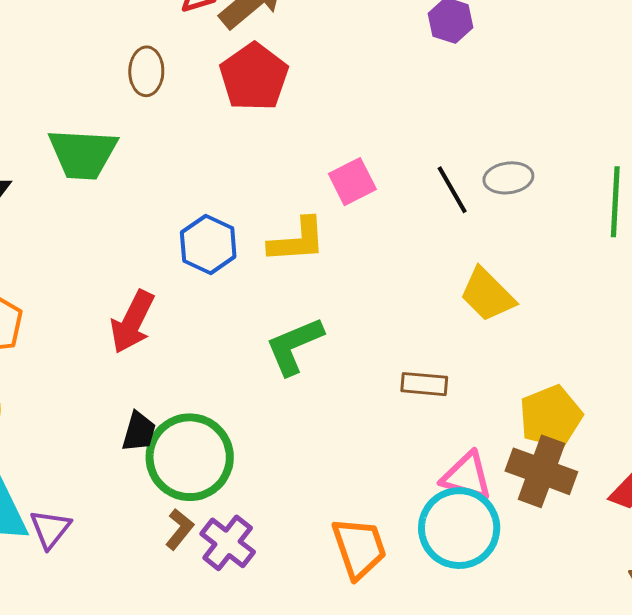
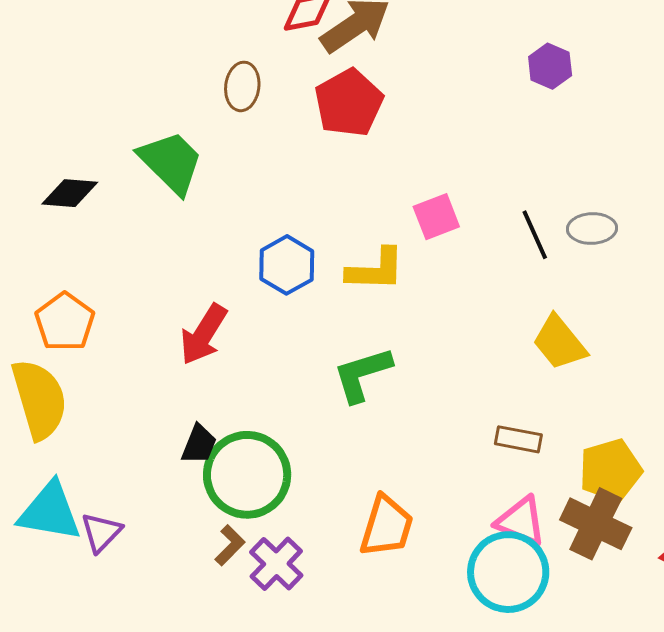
green trapezoid: (83, 154) -> (171, 162), turned -144
brown rectangle: (424, 384) -> (518, 439), moved
orange trapezoid: (359, 548) -> (387, 526), moved, turned 30

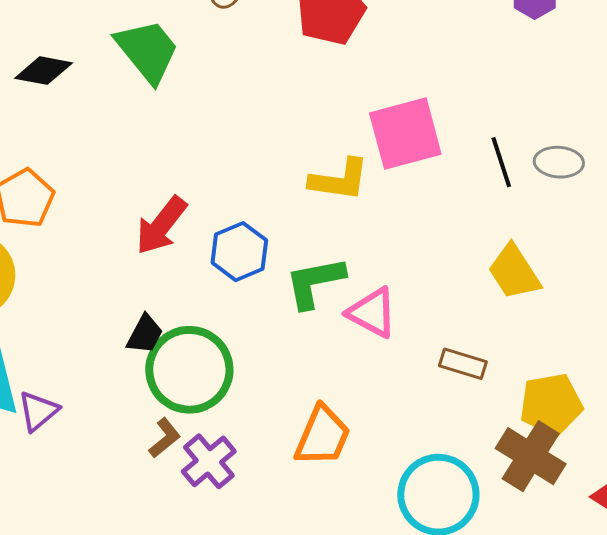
pink square: (436, 217) -> (405, 134), size x1.6
blue hexagon: (287, 265) -> (239, 252), moved
pink triangle: (521, 521) -> (372, 313), moved

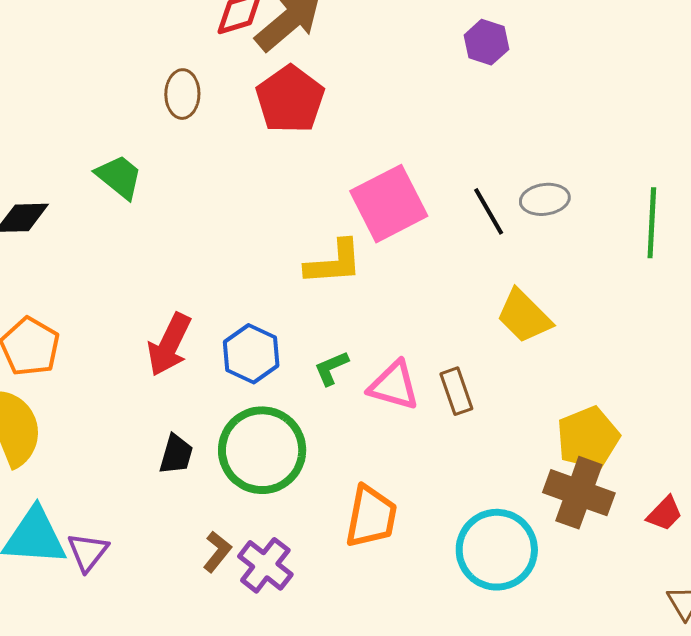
green trapezoid: (147, 51) -> (119, 177), size x0.7
green L-shape: (315, 282) -> (331, 368), size x0.6
brown rectangle: (463, 364) -> (456, 391), moved, turned 66
green circle: (189, 370) -> (262, 450), moved

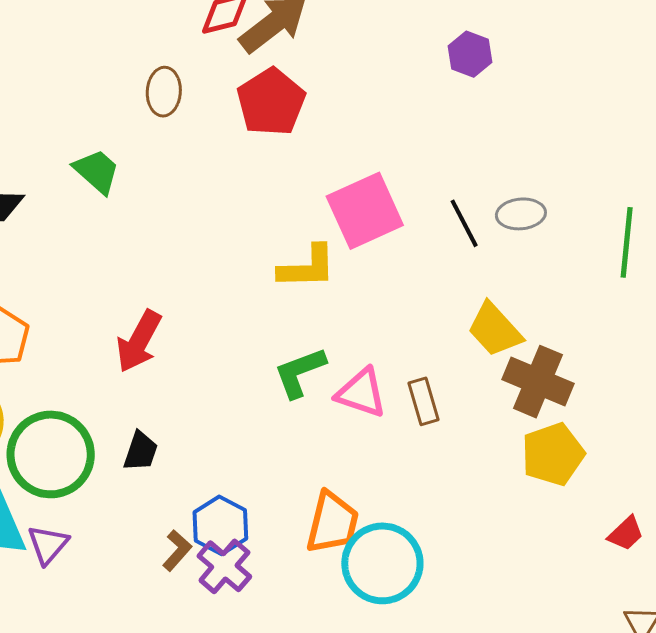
blue hexagon: (251, 354) -> (220, 525), moved
green L-shape: (331, 368) -> (300, 372), size x1.5
green circle: (262, 450) -> (51, 454), moved
brown cross: (579, 493) -> (538, 382), moved
cyan circle: (497, 550) -> (382, 563), moved

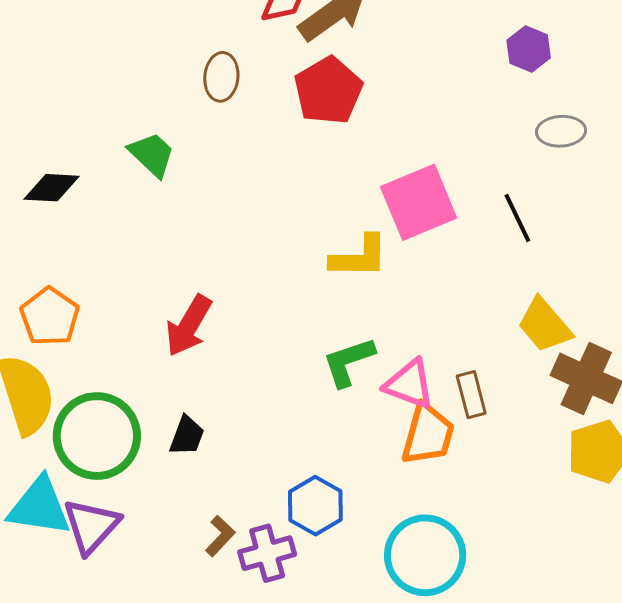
gray ellipse: (521, 214) -> (561, 131), moved
orange trapezoid: (332, 523) -> (428, 434), moved
blue hexagon: (220, 525) -> (315, 506), moved
purple triangle: (48, 545) -> (91, 526), size x1.4
purple cross: (224, 566) -> (267, 553), turned 32

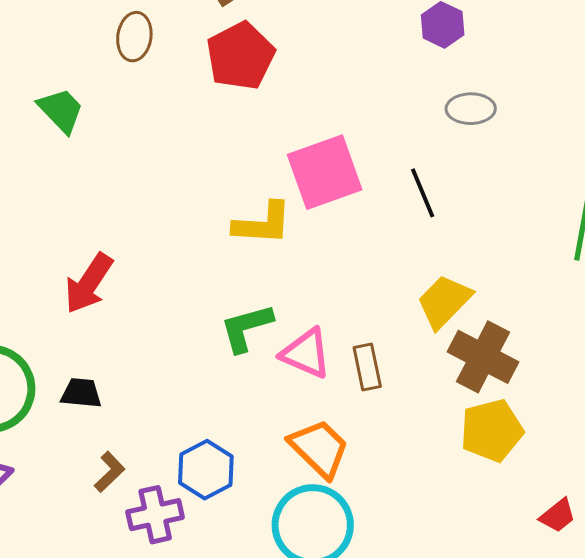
yellow trapezoid: (545, 325) -> (444, 301), turned 82
orange trapezoid: (428, 434) -> (319, 448), moved, turned -64
black trapezoid: (187, 436) -> (81, 393), turned -108
brown L-shape: (220, 536) -> (110, 472), moved

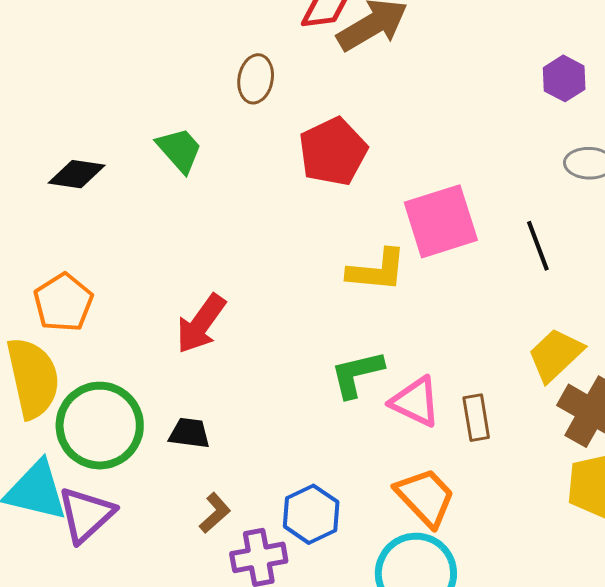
red pentagon: (240, 56) -> (333, 152), moved

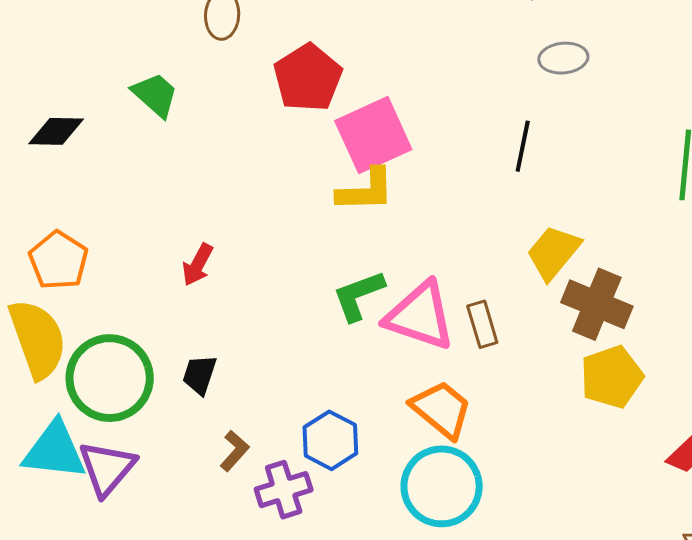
pink square: (441, 221) -> (373, 135), moved
black line: (538, 246) -> (523, 146), turned 39
red arrow: (201, 324) -> (198, 265), size x0.7
pink triangle: (415, 402) -> (420, 316), size x1.4
black trapezoid: (189, 433) -> (200, 375), turned -72

